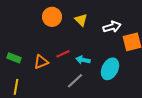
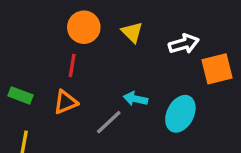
red line: (63, 54) -> (72, 65), moved, turned -56
gray line: (75, 81) -> (109, 122), moved

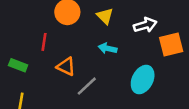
red line: (72, 65) -> (44, 42), moved
cyan arrow: (135, 99) -> (108, 48), moved
orange triangle: (65, 102) -> (66, 67), moved, turned 48

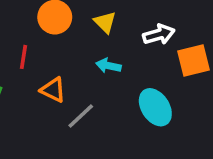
cyan ellipse: (143, 80) -> (155, 107), turned -60

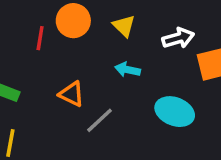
red line: (24, 57) -> (40, 38), moved
cyan ellipse: (155, 107) -> (175, 112), turned -36

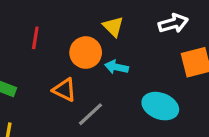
orange circle: (73, 21) -> (86, 53), moved
white arrow: (178, 38) -> (173, 23), moved

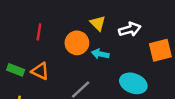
white arrow: (173, 23) -> (130, 29), moved
orange triangle: (65, 90) -> (40, 71), moved

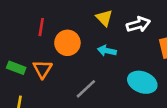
orange circle: (77, 43) -> (67, 43), moved
orange triangle: (40, 71) -> (42, 69), turned 36

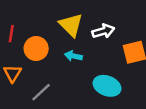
yellow triangle: (104, 18) -> (71, 25), size x1.5
gray line: (86, 89) -> (41, 92), moved

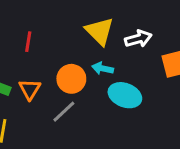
orange circle: (36, 49) -> (71, 79), moved
cyan ellipse: (107, 86) -> (125, 95), moved

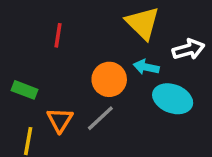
white arrow: (138, 39) -> (188, 49), moved
orange triangle: (30, 89) -> (60, 120), moved

